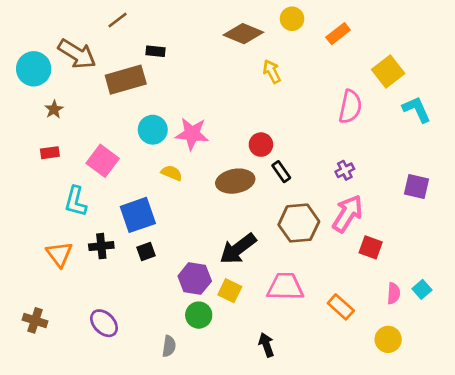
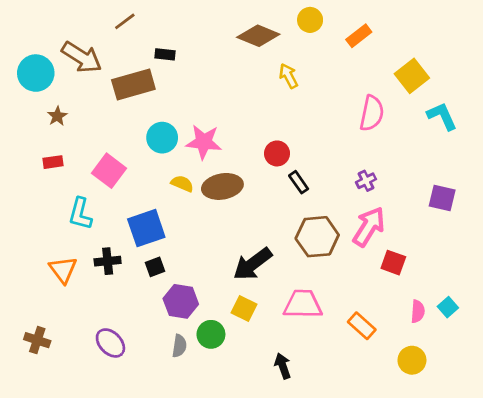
brown ellipse: (235, 181) -> (222, 186), moved
purple hexagon: (195, 279) -> (181, 301), moved
gray semicircle: (169, 346) -> (179, 346), moved

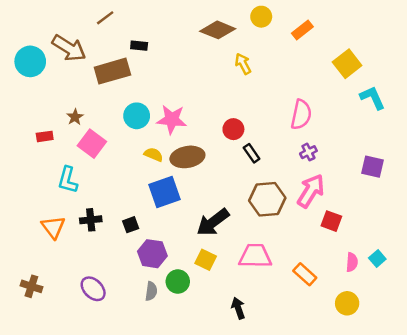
pink semicircle: (372, 113) -> (301, 115), moved
brown star: (57, 116) -> (75, 117), moved
blue square: (146, 228) -> (164, 192), moved

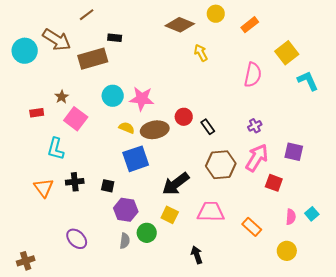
pink semicircle: (301, 115) -> (253, 75), moved
red circle: (233, 129) -> (184, 117), moved
purple square: (372, 167) -> (294, 152), moved
black square: (131, 225) -> (108, 186), turned 32
brown cross: (31, 286) -> (26, 261), moved, turned -36

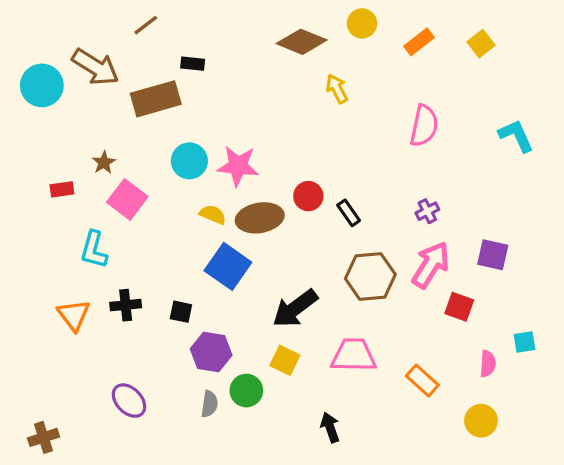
yellow square: (287, 53) -> (481, 44), moved, size x0.7
blue square: (136, 159) -> (228, 266), turned -36
cyan square: (312, 214) -> (525, 342), moved, turned 32

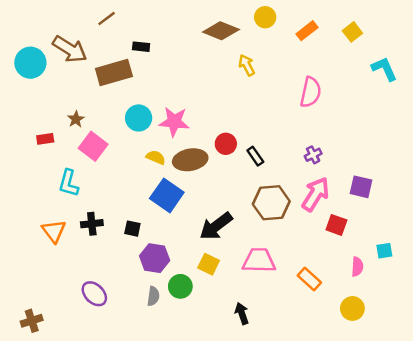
cyan L-shape: (516, 136) -> (384, 69), moved

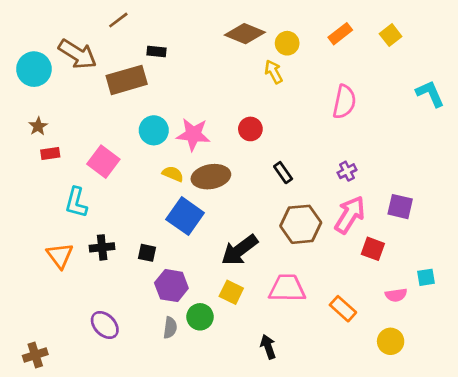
yellow circle: (265, 17) -> (287, 43), moved
cyan L-shape: (384, 69) -> (430, 94), moved
brown star: (76, 119) -> (38, 126), moved
red circle: (226, 144) -> (250, 129), moved
pink semicircle: (357, 267) -> (396, 295), turned 78

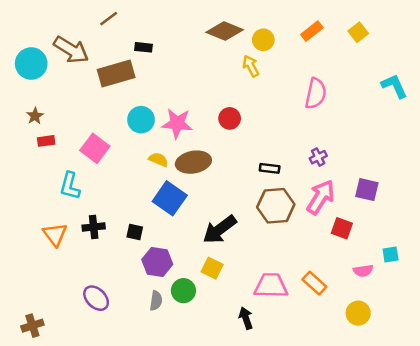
black rectangle: (283, 173) -> (270, 168), moved, turned -48
pink trapezoid: (287, 288) -> (271, 286), moved

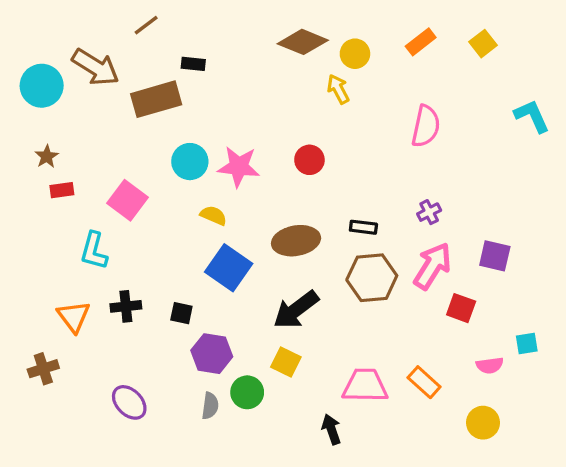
brown ellipse: (193, 162) -> (296, 241), moved
brown cross: (32, 326) -> (43, 369), moved

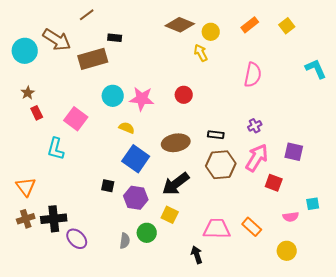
red rectangle: (62, 190) -> (37, 113), turned 72
black cross: (126, 306) -> (54, 219), moved, size x1.4
orange triangle: (74, 317) -> (26, 187), moved
purple hexagon: (212, 354) -> (136, 198), moved

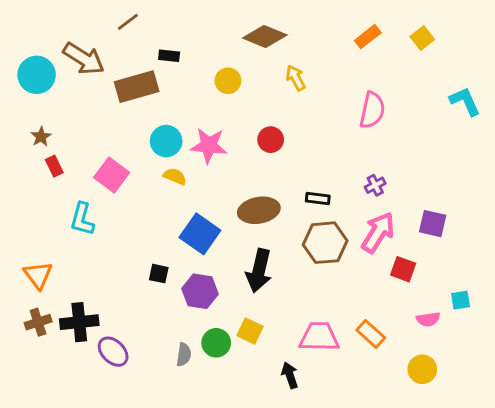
yellow circle: (211, 32) -> (228, 81), moved
yellow semicircle: (127, 128) -> (175, 176), moved
black arrow: (176, 184) -> (259, 271), turned -40
yellow square: (170, 215) -> (250, 331), moved

